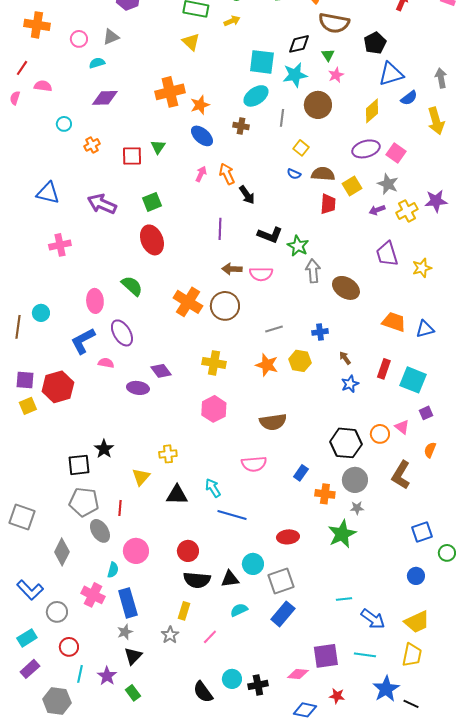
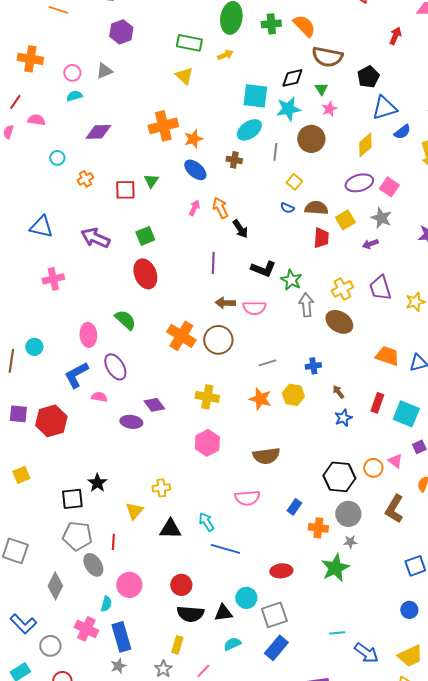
cyan semicircle: (97, 63) -> (74, 96), moved
yellow cross: (407, 211) -> (342, 289), moved
yellow square: (28, 406) -> (21, 475), moved

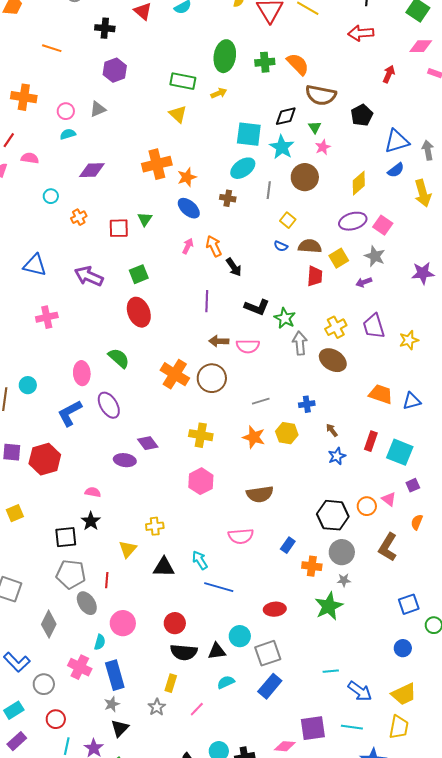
blue triangle: (384, 108) -> (397, 141), moved
cyan star: (288, 109) -> (282, 147), turned -30
pink semicircle: (99, 397) -> (93, 492), moved

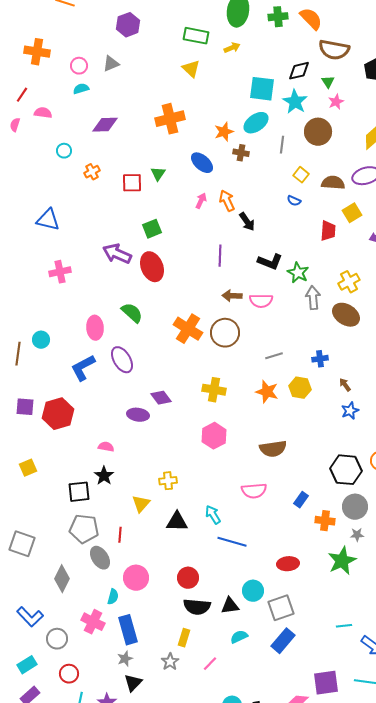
orange star: (187, 177) -> (224, 132), moved
brown semicircle: (310, 246) -> (333, 183), moved
purple arrow: (89, 276) -> (117, 254), moved

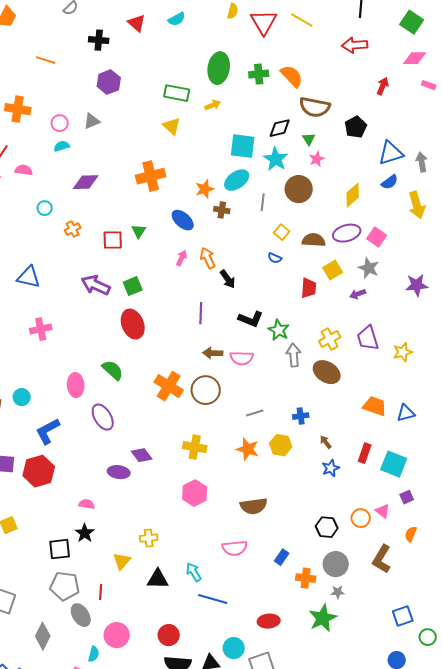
purple arrow: (117, 254) -> (96, 285), moved
blue L-shape: (83, 368) -> (48, 431), moved
black hexagon: (346, 470) -> (327, 527), size x0.7

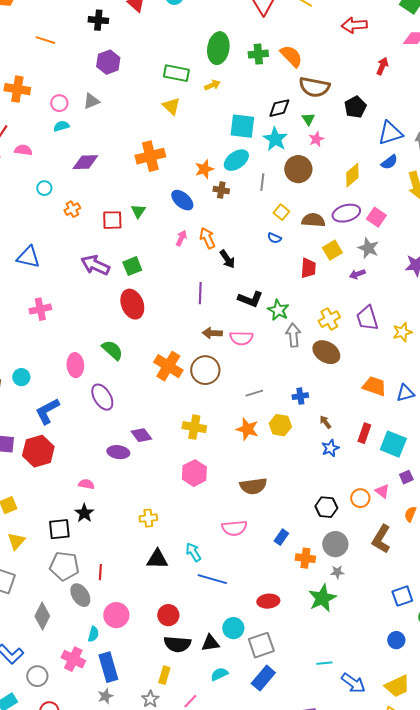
yellow triangle: (122, 561) -> (16, 541), moved

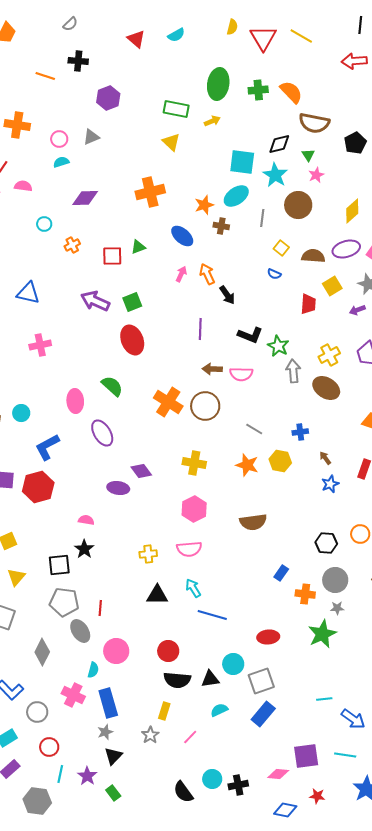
black cross: (98, 20) -> (78, 61), moved
green triangle: (138, 211) -> (138, 247), turned 35
gray line: (254, 393) -> (254, 429), turned 48
pink semicircle: (234, 528) -> (189, 549), moved

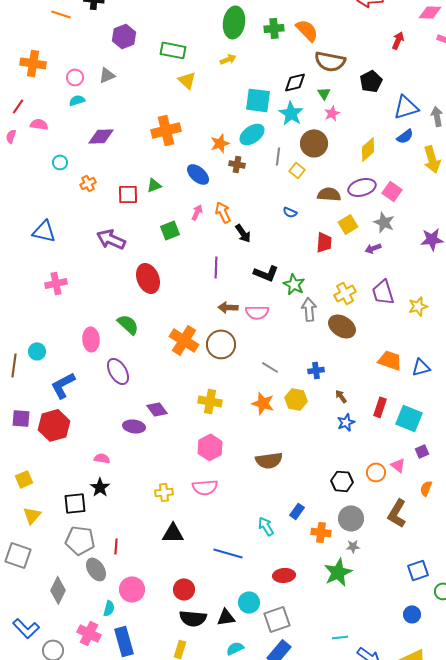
green rectangle: (176, 109) -> (173, 50), moved
yellow square: (281, 248) -> (297, 170), moved
green square: (132, 302) -> (170, 230), moved
cyan arrow: (193, 588) -> (266, 526), moved

